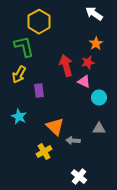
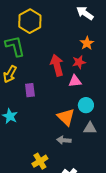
pink triangle: (84, 82) -> (75, 81), turned -32
cyan circle: (99, 98) -> (86, 105), moved
orange triangle: (55, 127) -> (66, 117), moved
yellow cross: (44, 152) -> (40, 161), moved

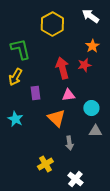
yellow hexagon: (30, 21) -> (52, 24), moved
pink triangle: (75, 81) -> (68, 95), moved
orange triangle: (66, 117) -> (56, 118), moved
gray arrow: (64, 140) -> (69, 143), turned -104

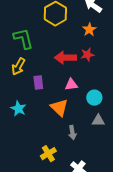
orange star: (92, 46) -> (89, 30), moved
red arrow: (62, 68) -> (65, 58), turned -75

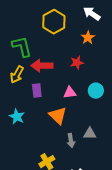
red star: (87, 55) -> (77, 63), moved
red arrow: (65, 58) -> (42, 66), moved
cyan circle: (94, 98) -> (96, 91), moved
gray triangle: (98, 121) -> (90, 134), moved

